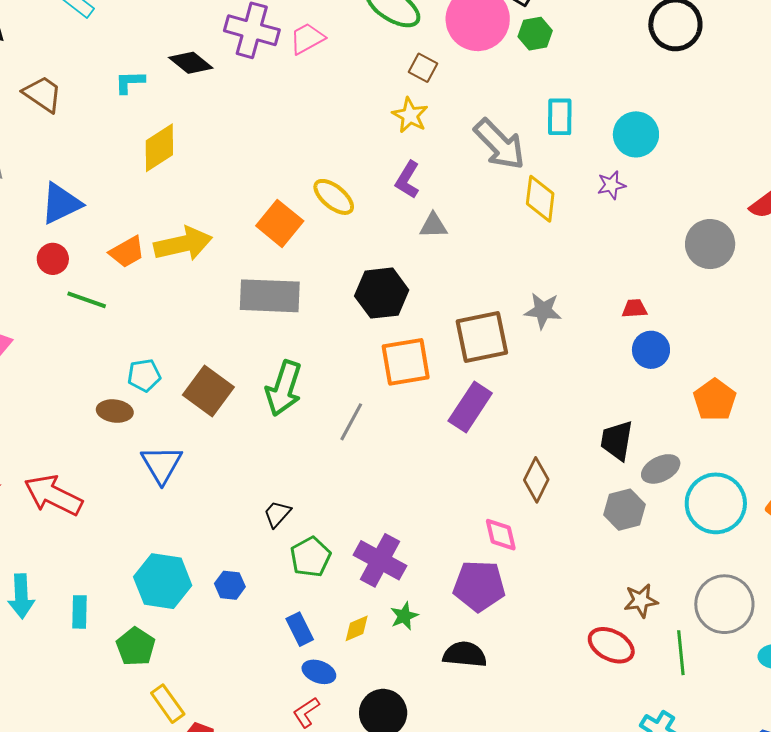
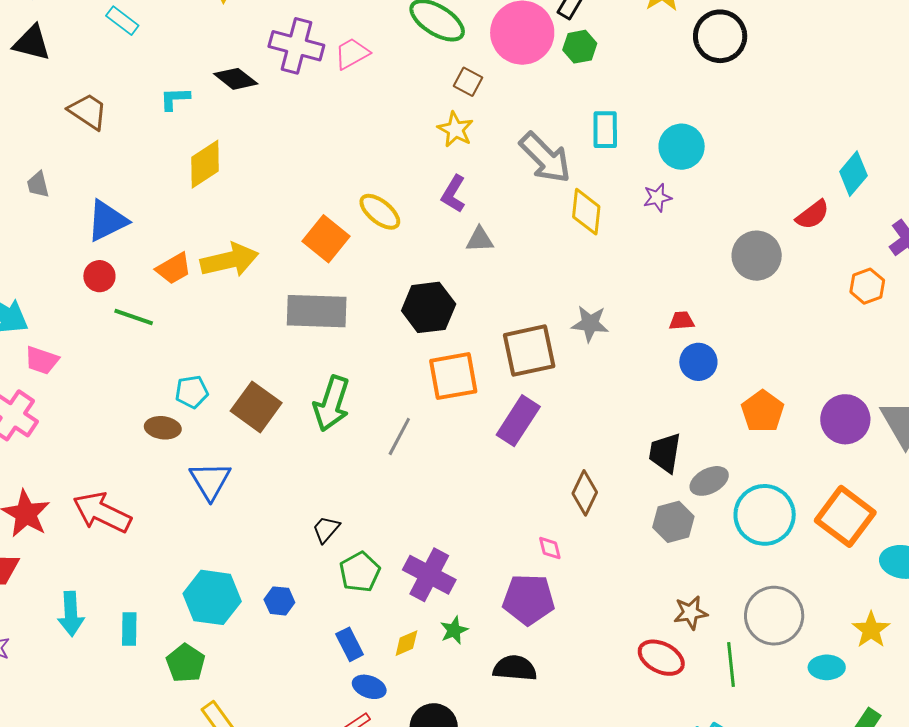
pink diamond: (501, 535) -> (550, 548), size x0.7

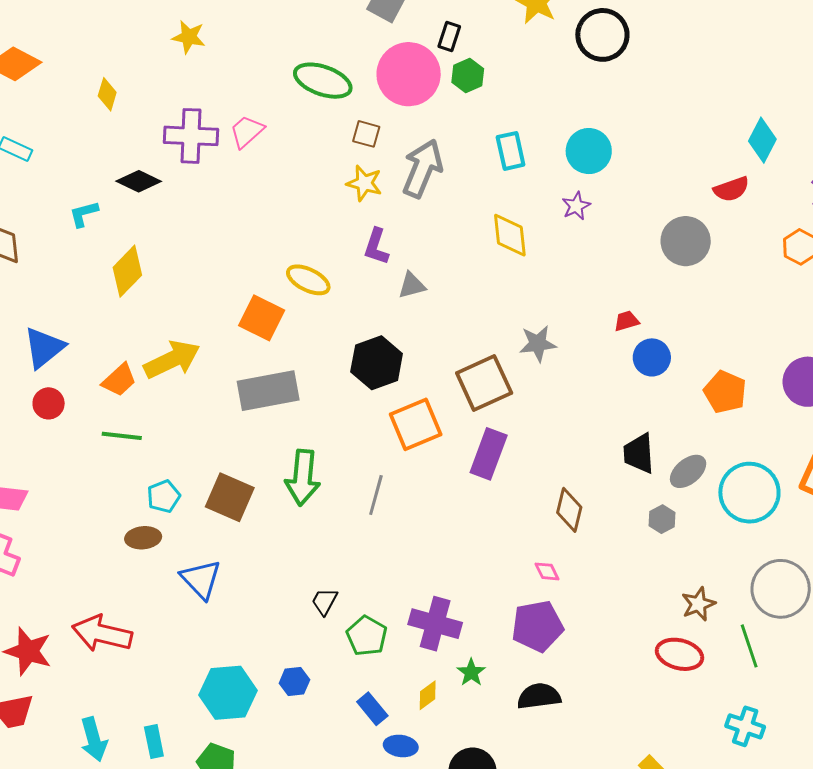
gray arrow: (545, 158) -> (422, 168), moved, turned -100
red semicircle: (813, 215) -> (731, 189), turned 30
green line: (134, 317) -> (122, 436), moved
gray hexagon: (673, 522) -> (662, 519), size x0.7

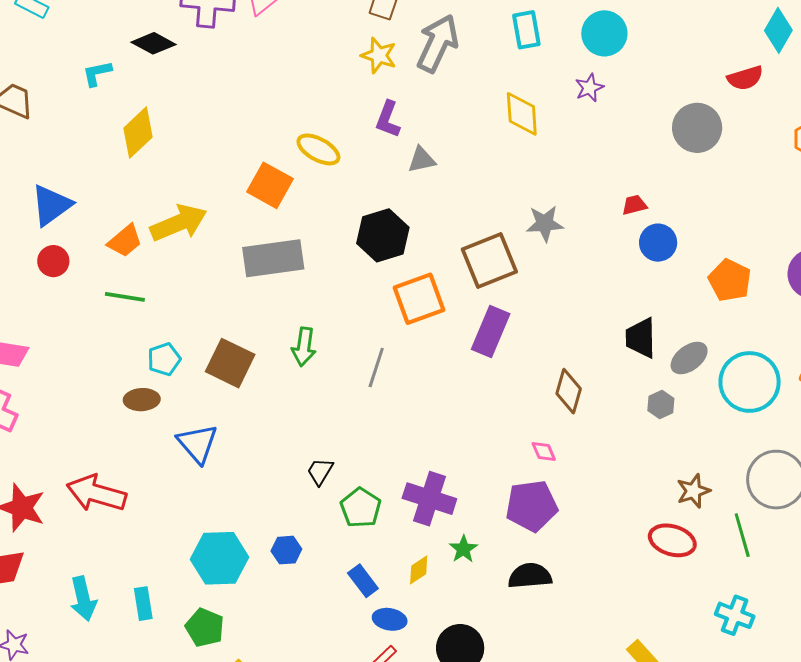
green arrow: (303, 478) -> (304, 347), size x0.7

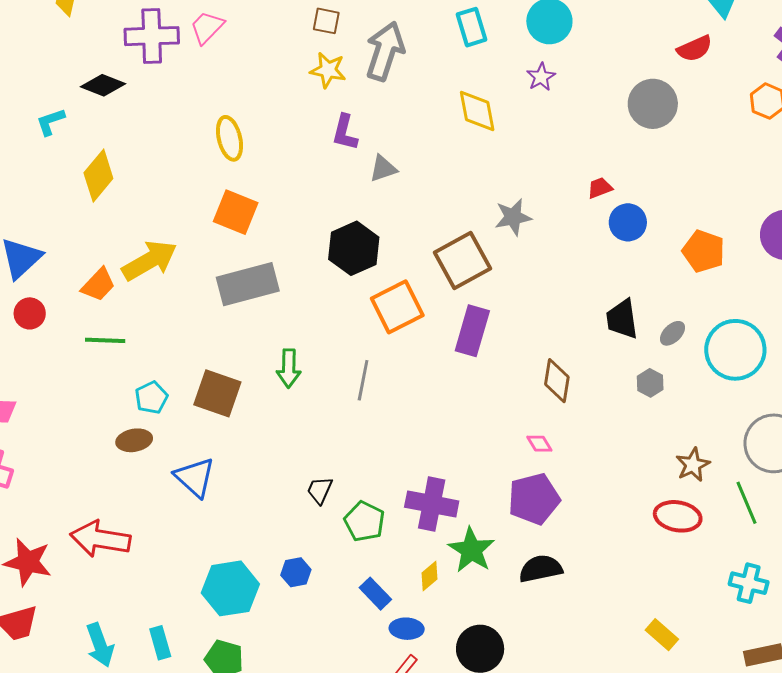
yellow ellipse: (318, 149) -> (230, 138), moved, turned 54
gray ellipse: (689, 358) -> (673, 333), size x0.7
green star: (463, 549) -> (471, 550), size x1.6

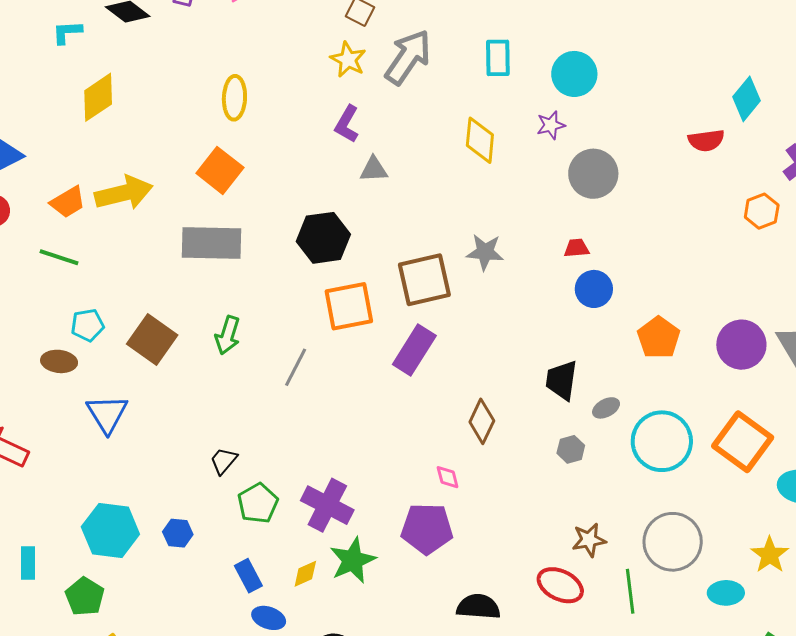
gray circle: (653, 104) -> (593, 174), moved
black semicircle: (541, 569) -> (478, 607), moved

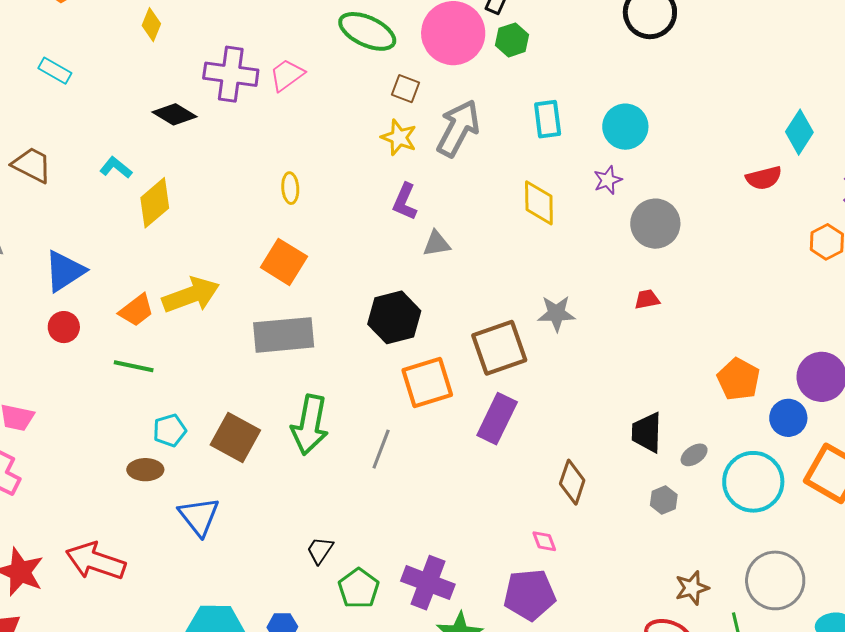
cyan L-shape: (67, 32) -> (116, 168), moved, turned 48
yellow ellipse: (234, 98) -> (290, 188), size x0.7
blue circle: (594, 289) -> (788, 418), moved
green arrow: (228, 335) -> (310, 425), size x1.5

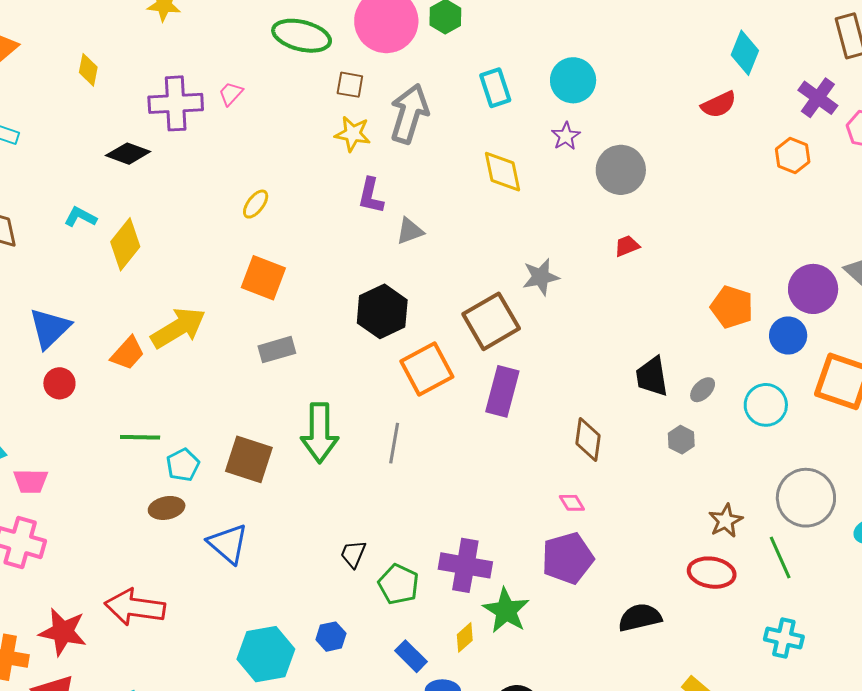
pink trapezoid: (287, 75) -> (231, 94), size x0.7
yellow ellipse: (290, 188) -> (256, 204), turned 52
gray rectangle: (284, 335) -> (277, 350), size x0.6
green line: (134, 366) -> (140, 437), moved
cyan circle: (753, 482) -> (766, 405), size x0.7

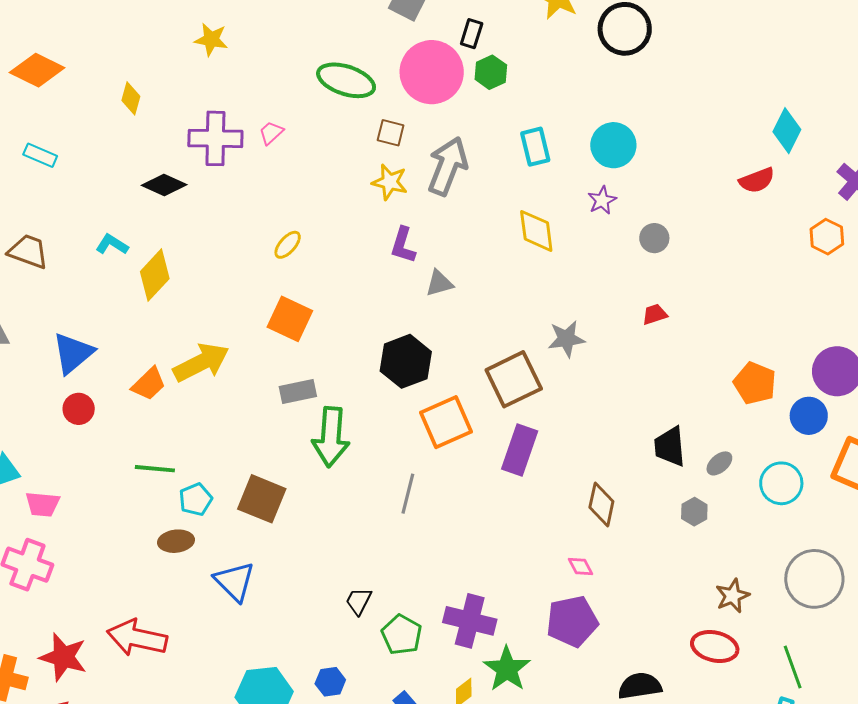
gray circle: (621, 170) -> (654, 238), size x0.6
green arrow: (320, 433) -> (331, 437), moved
green line: (780, 558) -> (793, 667), moved

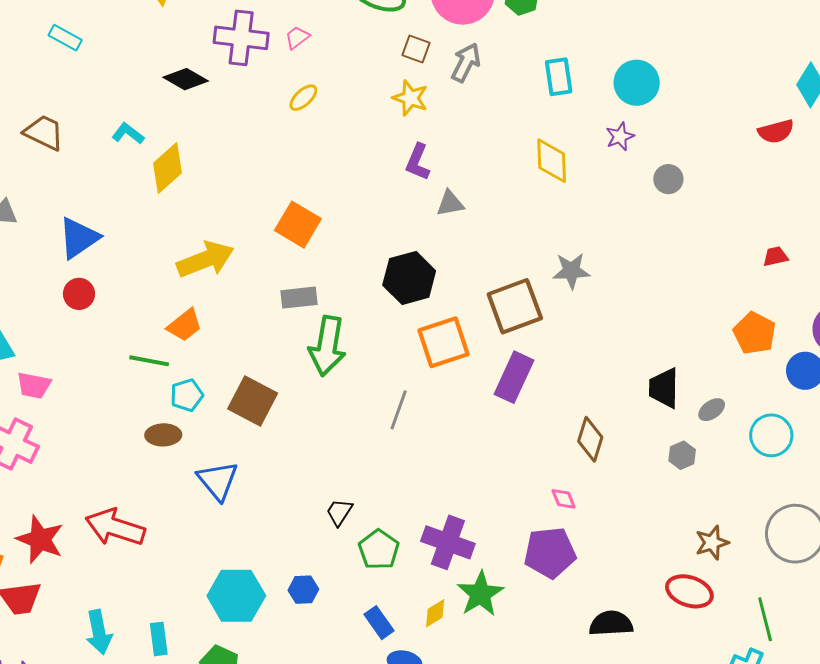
gray arrow: (448, 166) -> (466, 63), moved, size x0.7
yellow ellipse: (288, 245) -> (303, 98), moved
red trapezoid: (655, 314) -> (775, 256), moved
orange trapezoid: (149, 384) -> (185, 325), moved

